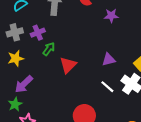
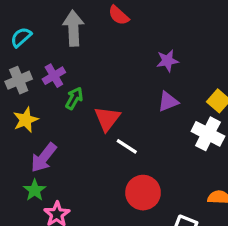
purple star: (111, 16) -> (167, 61), moved
white line: (107, 87) -> (127, 146), moved

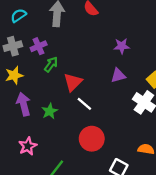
purple arrow: (44, 158) -> (24, 104), turned 120
green star: (35, 190) -> (50, 111), moved

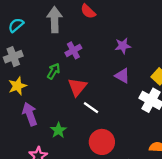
purple cross: (39, 46) -> (73, 50), moved
purple triangle: (118, 75) -> (122, 76), turned 49
green star: (50, 111) -> (58, 130), moved

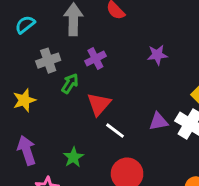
gray cross: (13, 57) -> (48, 61), moved
purple triangle: (122, 76) -> (159, 121), moved, turned -42
purple arrow: (30, 114) -> (27, 150), moved

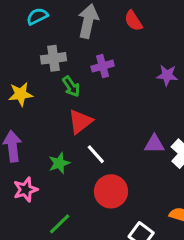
green arrow: (70, 83) -> (71, 86), turned 102
red triangle: (99, 104) -> (80, 122), moved
white line: (115, 131) -> (96, 154), moved

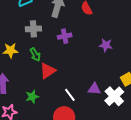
green arrow: (71, 86) -> (35, 55), moved
white line: (96, 154) -> (70, 95), moved

